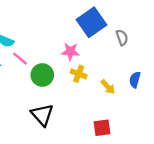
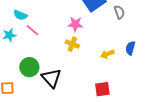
yellow cross: (79, 74) -> (72, 44), moved
green circle: (42, 75) -> (29, 67), moved
yellow arrow: (108, 87) -> (107, 54), turned 112

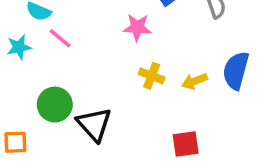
yellow cross: (72, 44) -> (152, 76), moved
blue semicircle: (130, 48) -> (236, 70), size x1.5

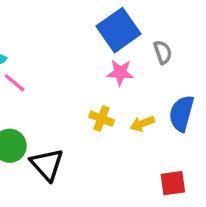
pink star: (137, 27) -> (120, 73), moved
red square: (186, 144) -> (173, 183), moved

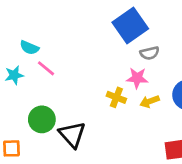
gray semicircle: (163, 52) -> (150, 53), moved, turned 96
pink star: (120, 73) -> (137, 78), moved

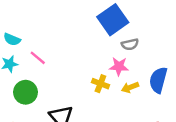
cyan semicircle: (29, 48) -> (12, 39), moved
green circle: (42, 119) -> (25, 92), moved

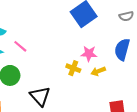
gray semicircle: (130, 44) -> (126, 16), moved
blue semicircle: (158, 80) -> (122, 49), moved

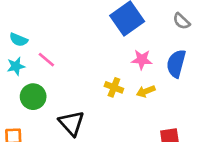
gray semicircle: (126, 16) -> (181, 21), turned 56
pink star: (89, 54) -> (142, 60), moved

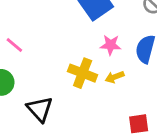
yellow cross: (114, 87) -> (83, 73), size x1.5

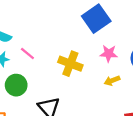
yellow cross: (83, 73) -> (70, 64), moved

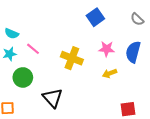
blue square: (96, 19) -> (95, 17), size x0.7

